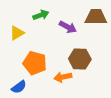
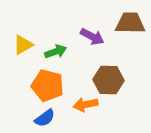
green arrow: (41, 15) -> (56, 52), moved
blue semicircle: (19, 87) -> (45, 118), moved

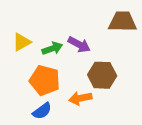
purple arrow: (92, 37) -> (79, 45), moved

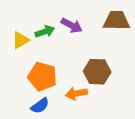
purple arrow: (79, 45) -> (72, 25), moved
green arrow: (52, 48) -> (45, 32), moved

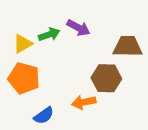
brown trapezoid: (117, 21) -> (128, 46), moved
orange pentagon: (42, 76) -> (24, 78), moved

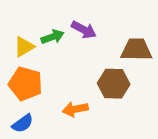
orange arrow: (84, 102) -> (75, 109), moved
blue semicircle: (44, 116) -> (23, 123), moved

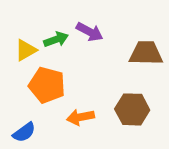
orange pentagon: (26, 84) -> (47, 85), moved
brown hexagon: (114, 84) -> (132, 109), moved

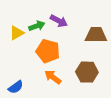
orange pentagon: (47, 85) -> (48, 51), moved
orange arrow: (80, 117) -> (53, 77), turned 48

